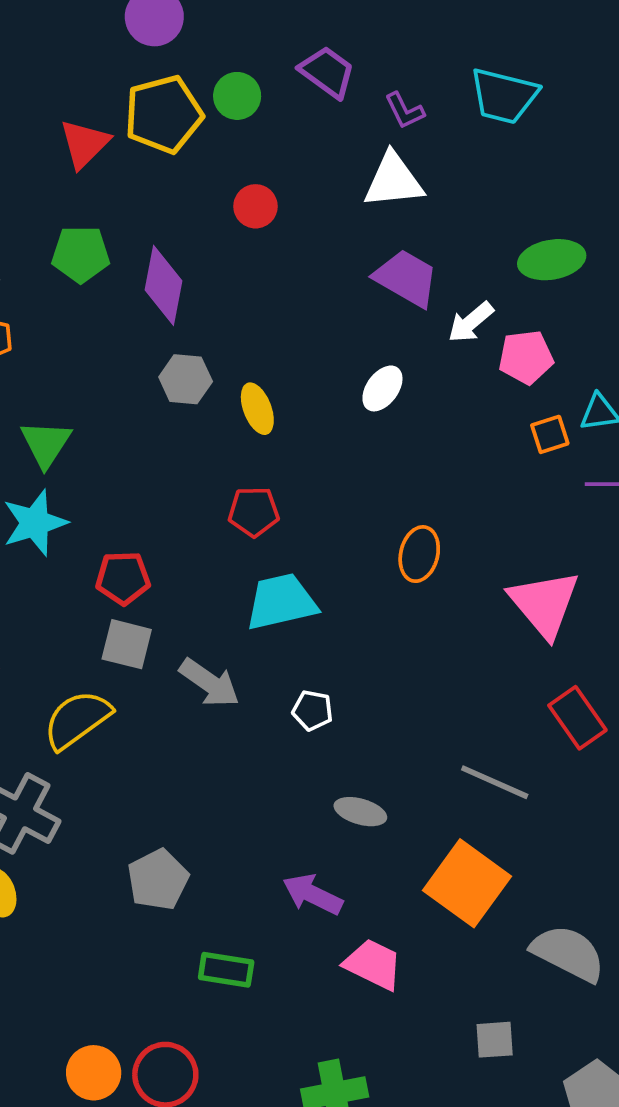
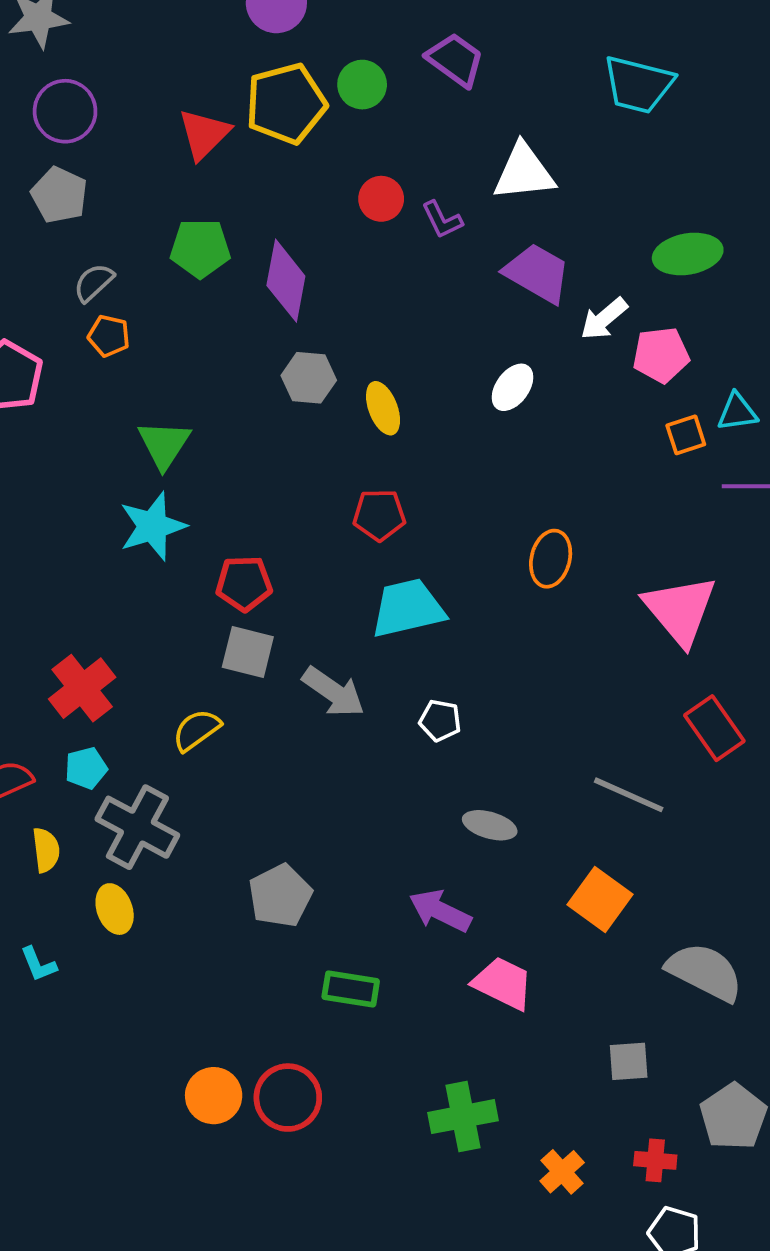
purple L-shape: (405, 111) -> (442, 220), moved
yellow semicircle: (77, 720) -> (196, 730), size x0.7
orange square: (467, 883) -> (600, 899), size x0.7

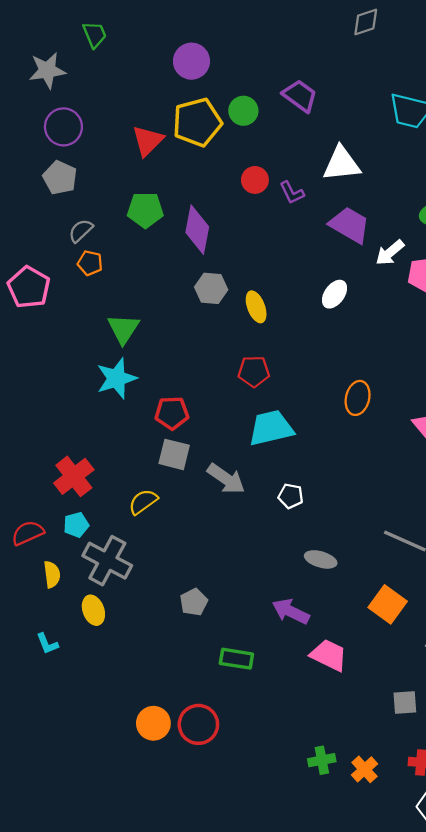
gray pentagon: (280, 896) -> (194, 602), size x0.7
green cross: (463, 1117) -> (322, 760), moved, size x0.7

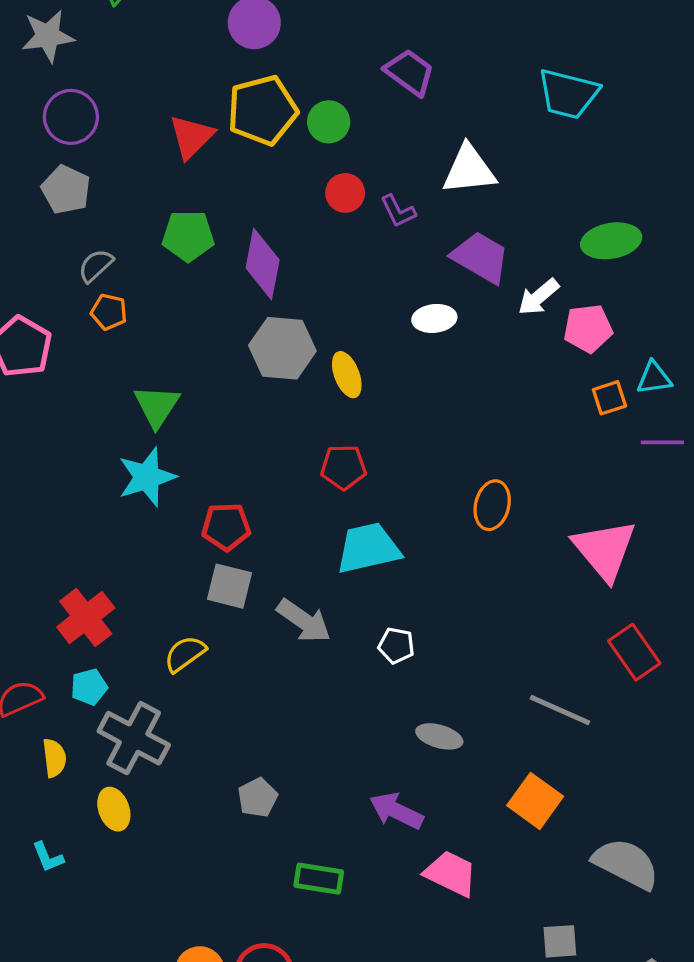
green circle: (243, 111) -> (329, 122), moved
gray hexagon: (211, 288) -> (282, 348), size x1.4
white ellipse: (335, 294) -> (434, 318), moved, turned 48

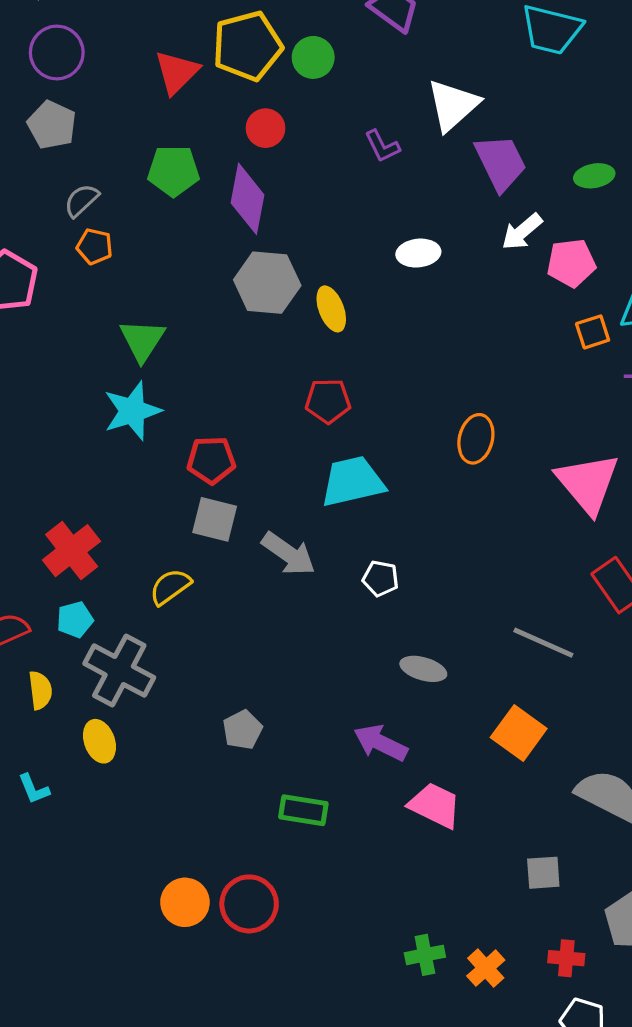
white triangle: (469, 170) -> (453, 105), turned -36
red circle: (345, 193) -> (266, 128), moved
green ellipse: (611, 241) -> (594, 176), size x0.7
purple trapezoid: (481, 257) -> (501, 163), moved, turned 34

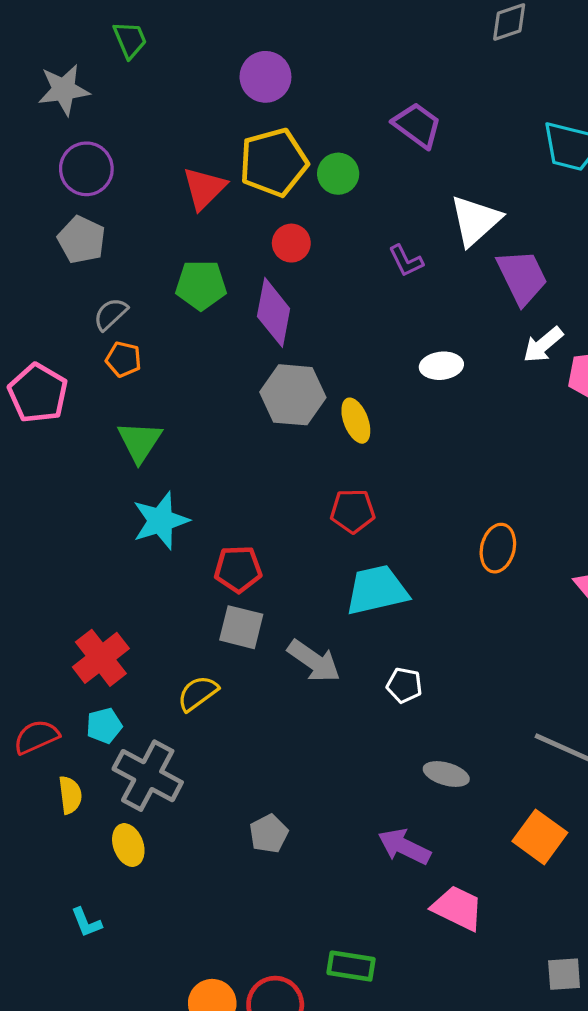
green triangle: (142, 340) -> (140, 442), moved
cyan L-shape: (34, 789) -> (86, 922), moved
green rectangle: (303, 810) -> (351, 966), moved

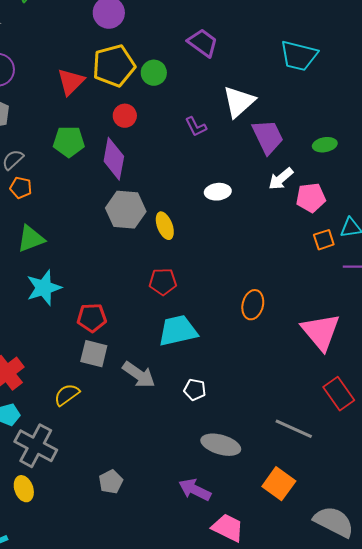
green triangle: (140, 442) -> (31, 239), turned 36
gray ellipse: (446, 774) -> (221, 445), size x1.4

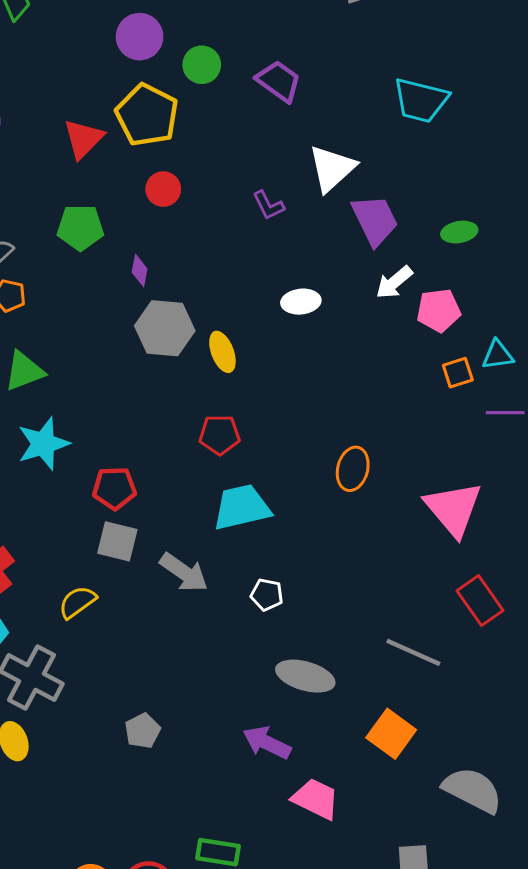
yellow pentagon: (114, 66) -> (147, 115), turned -30
green circle: (154, 73) -> (202, 65), moved
purple diamond: (114, 159) -> (140, 270), moved, size x0.5

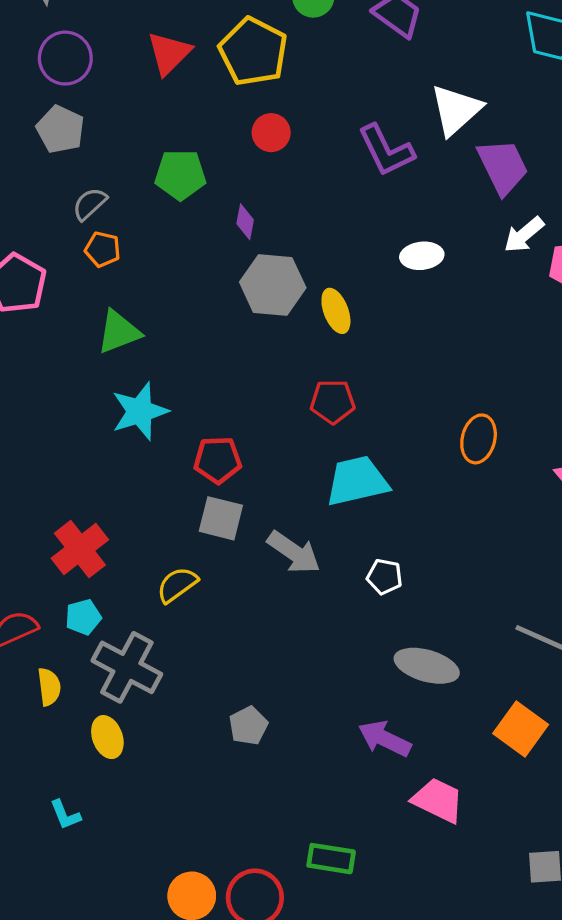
red triangle: (83, 139) -> (169, 53), moved
purple L-shape: (268, 205) -> (386, 150), size x1.6

